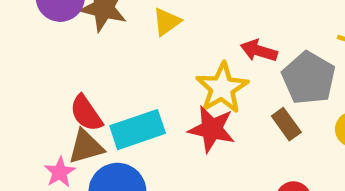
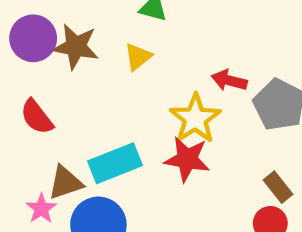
red semicircle: (86, 113) -> (37, 117), moved
brown rectangle: (286, 124) -> (278, 187), moved

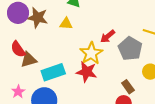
yellow triangle: (138, 57) -> (66, 24), turned 40
red arrow: (229, 80) -> (108, 36), turned -56
brown triangle: (65, 183) -> (29, 60), moved

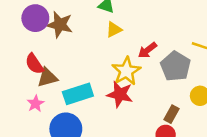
yellow triangle: (66, 24) -> (114, 30), moved, turned -32
brown rectangle: (128, 87) -> (172, 114), turned 64
pink star: (18, 92) -> (36, 104), moved

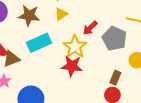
brown star: (60, 25) -> (29, 15), moved
cyan rectangle: (78, 94) -> (39, 43), moved

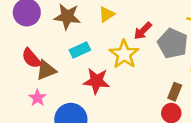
cyan rectangle: (39, 43) -> (80, 50), size x0.7
red star: (72, 66) -> (96, 81), moved

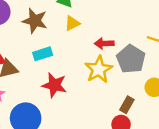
red arrow: (143, 31) -> (104, 43), turned 36
yellow star: (124, 54) -> (99, 69), moved

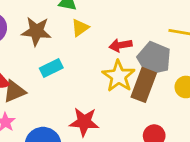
red star: (54, 85) -> (84, 122), moved
brown rectangle: (127, 105) -> (144, 85), moved, size x1.6

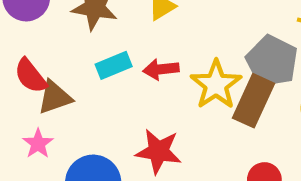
red arrow: (120, 45) -> (161, 69), moved

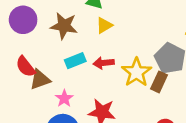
brown rectangle: (254, 101) -> (159, 82), size x0.7
pink star: (38, 144) -> (64, 98), moved

